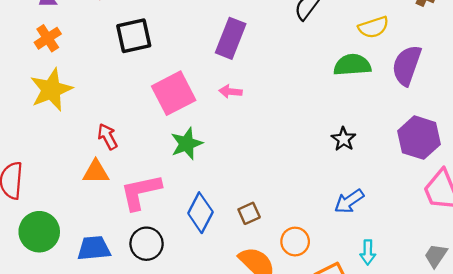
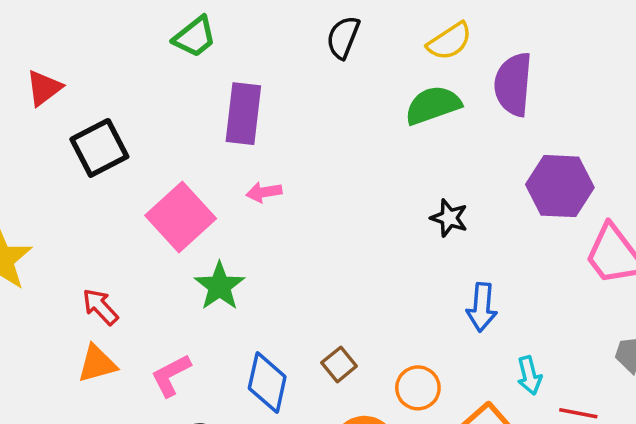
pink L-shape: (141, 192) -> (171, 375), size x0.7
blue arrow: (349, 201) -> (482, 307), turned -36

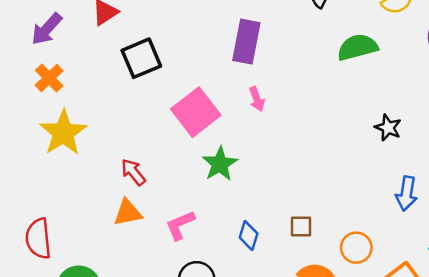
green semicircle: (433, 105) -> (357, 47), moved
pink arrow: (264, 192) -> (257, 99), turned -105
brown square: (339, 364) -> (301, 227), turned 35
blue diamond: (267, 382) -> (249, 235), size x0.7

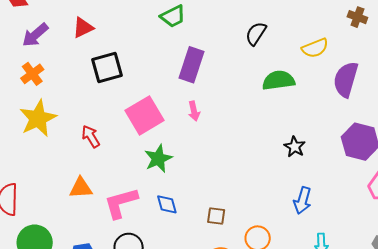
red arrow: (133, 172) -> (91, 136), moved
pink L-shape: (180, 225) -> (121, 203), size x1.4
blue diamond: (249, 235) -> (167, 204), moved, turned -40

